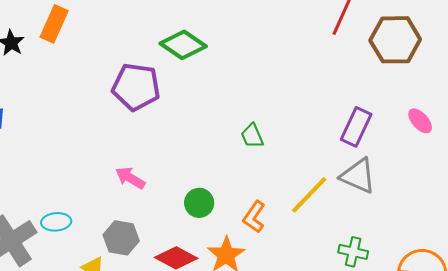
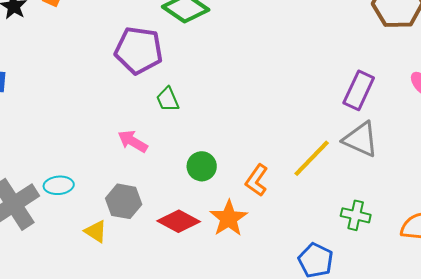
green trapezoid: (252, 136) -> (168, 99), moved

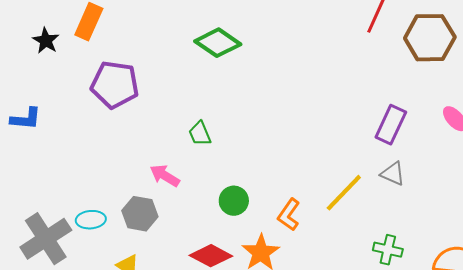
purple pentagon: (139, 50) -> (115, 85), moved
gray triangle: (361, 139) -> (393, 174), size x0.7
gray hexagon: (124, 201) -> (140, 214), moved

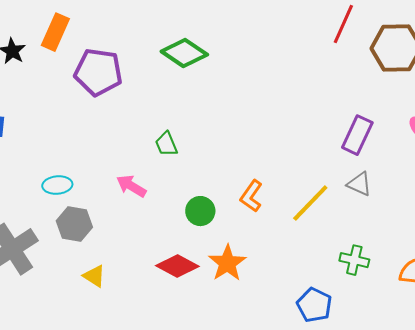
purple pentagon: (115, 85) -> (98, 72), moved
gray hexagon: (140, 214) -> (74, 224), moved
orange L-shape: (289, 215) -> (251, 196), moved
cyan ellipse: (91, 220) -> (57, 185), moved

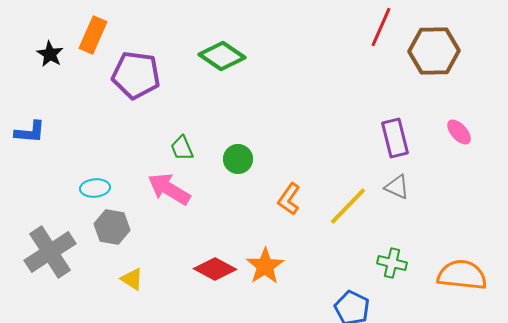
purple rectangle: (357, 135) -> (395, 138), turned -39
green trapezoid: (166, 144) -> (182, 148), moved
pink arrow: (131, 186) -> (169, 189), size x1.4
green circle: (200, 211) -> (238, 159), moved

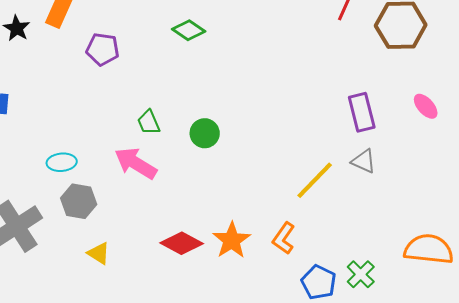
green diamond: (222, 56) -> (189, 30), size x0.7
purple pentagon: (136, 75) -> (103, 49), size x0.7
orange L-shape: (289, 199) -> (284, 238), moved
green cross: (392, 263) -> (361, 274), moved, turned 32

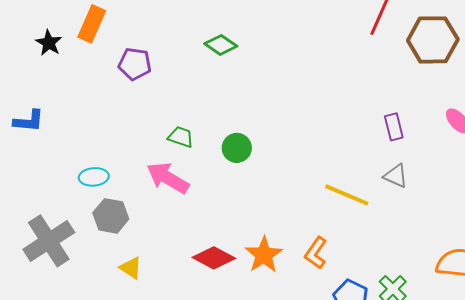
purple rectangle: (362, 112) -> (394, 127), size x0.7
green trapezoid: (149, 122) -> (181, 137), turned 132
yellow line: (315, 180) -> (347, 195), turned 69

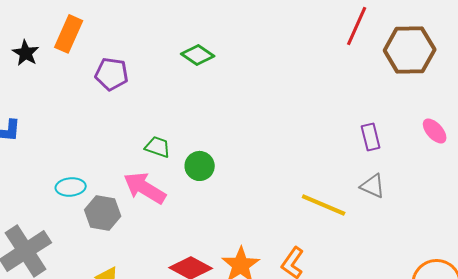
green circle: (237, 148) -> (200, 166), moved
gray hexagon: (111, 216) -> (103, 213), moved

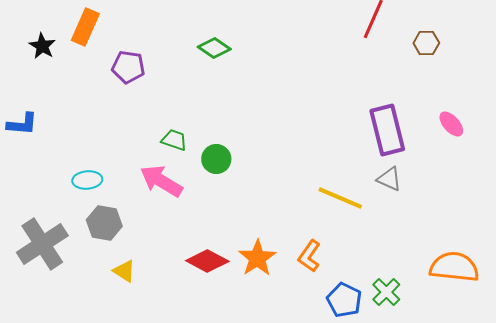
brown hexagon: (410, 50) -> (426, 43), size x0.5
purple rectangle: (371, 137) -> (387, 130), size x1.8
gray hexagon: (103, 213) -> (104, 223), moved

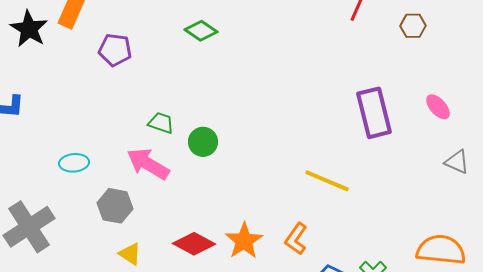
black star: (42, 46) -> (29, 29), size x1.4
gray triangle: (389, 179) -> (457, 162), moved
gray hexagon: (104, 223) -> (115, 206), moved
yellow triangle: (124, 271) -> (130, 254), moved

